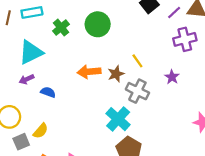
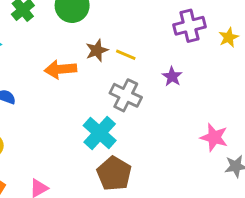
yellow line: (137, 61) -> (126, 55), turned -32
brown star: (116, 74) -> (97, 50), moved

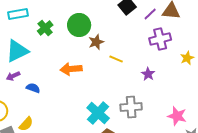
yellow star: (229, 37) -> (187, 58), moved
brown star: (97, 50) -> (96, 42), moved
gray cross: (126, 95) -> (131, 107), moved, turned -30

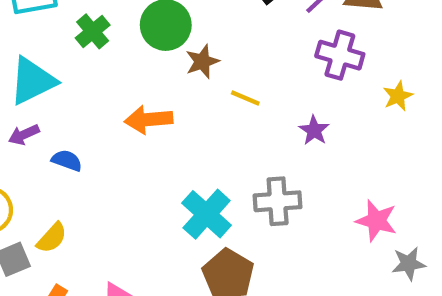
purple cross: (160, 39) -> (340, 55), turned 30

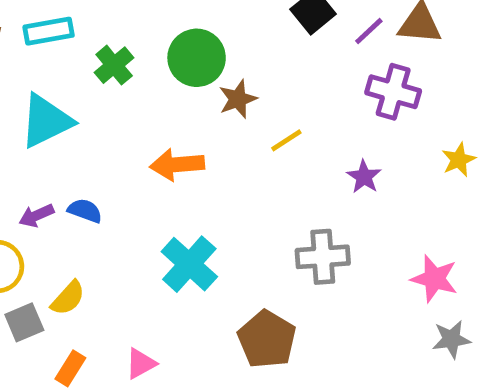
yellow star: (398, 96) -> (459, 160), moved
yellow line: (245, 98) -> (286, 140), turned -56
purple arrow: (24, 135) -> (36, 216), moved
cyan cross: (207, 214) -> (189, 264), moved
gray star: (409, 264) -> (451, 339), moved

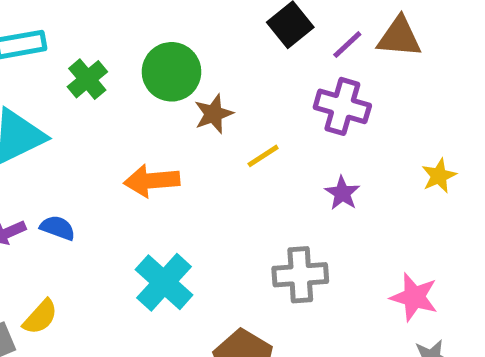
purple cross: (393, 92) -> (342, 106), moved

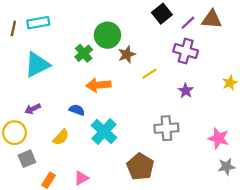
green cross: (87, 79) -> (84, 53), moved
blue semicircle: (58, 228) -> (77, 110), moved
yellow semicircle: (40, 317) -> (61, 137), moved

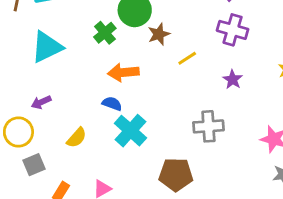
blue semicircle: (77, 110) -> (112, 104), moved
brown pentagon: (140, 167) -> (176, 175), turned -30

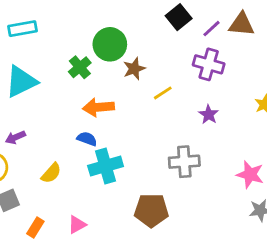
cyan cross: (130, 131) -> (106, 166), turned 32

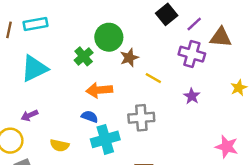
brown triangle: (242, 24) -> (221, 37), moved
yellow line: (163, 93) -> (153, 78), turned 63
gray cross: (184, 162) -> (141, 118), moved
yellow semicircle: (51, 173) -> (60, 145), turned 60

